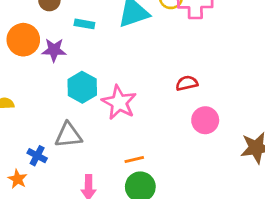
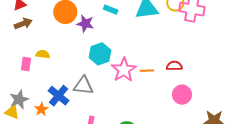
blue cross: (37, 156) -> (59, 96), size x1.5
orange line: (134, 159) -> (147, 71), moved

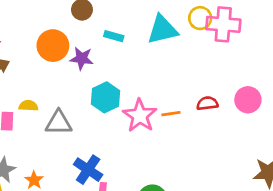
gray triangle: (83, 86) -> (59, 123), moved
pink circle: (182, 95) -> (248, 100), moved
blue cross: (59, 96) -> (88, 170), moved

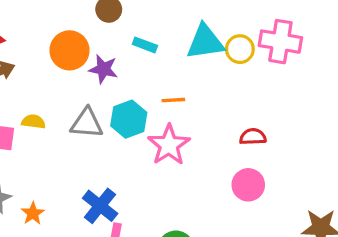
yellow circle: (200, 18) -> (240, 49), moved
pink circle: (248, 100) -> (248, 185), moved
orange line: (171, 114) -> (173, 100), moved
gray triangle: (59, 123) -> (87, 123), moved

